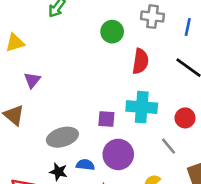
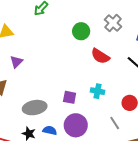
gray cross: (152, 17) -> (113, 23), turned 30
red semicircle: (140, 61) -> (100, 56), turned 108
cyan cross: (142, 107) -> (98, 91), size x0.6

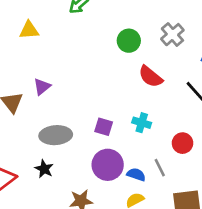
purple triangle: (16, 62) -> (42, 87), moved
blue semicircle: (50, 130) -> (136, 175), moved

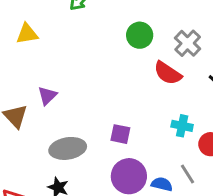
gray cross: (172, 35) -> (188, 43), moved
cyan cross: (142, 123) -> (182, 126), moved

